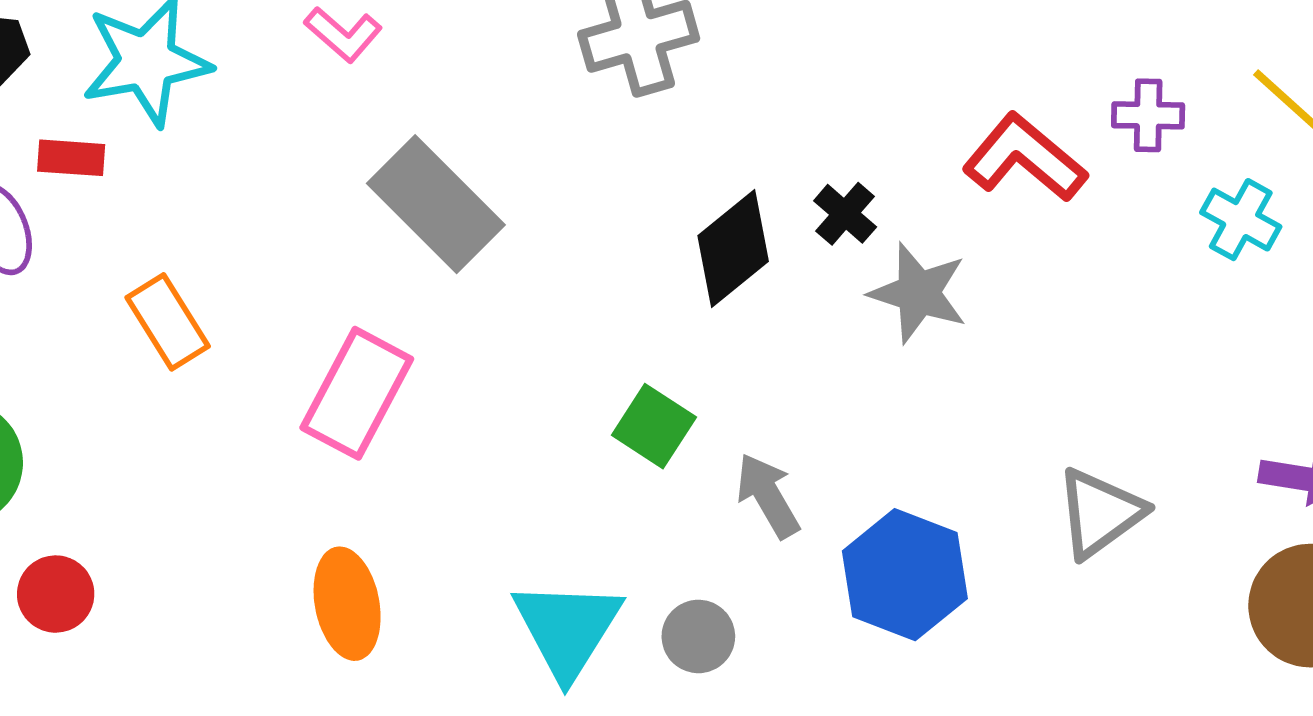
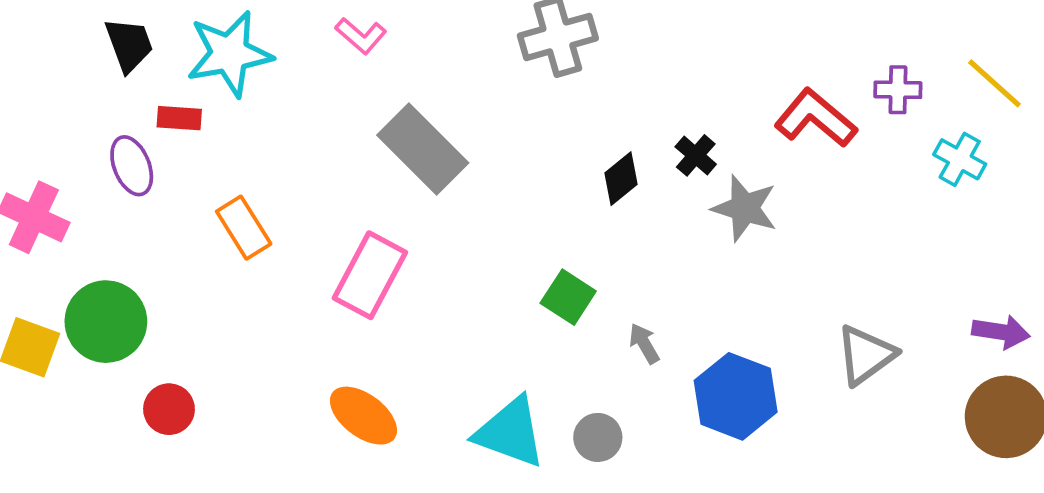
black diamond: (733, 249) -> (621, 179), size x0.7
gray arrow: (768, 496) -> (644, 343), size x0.7
orange ellipse: (347, 604) -> (363, 416), turned -42
cyan triangle: (567, 629) -> (510, 432), turned -42

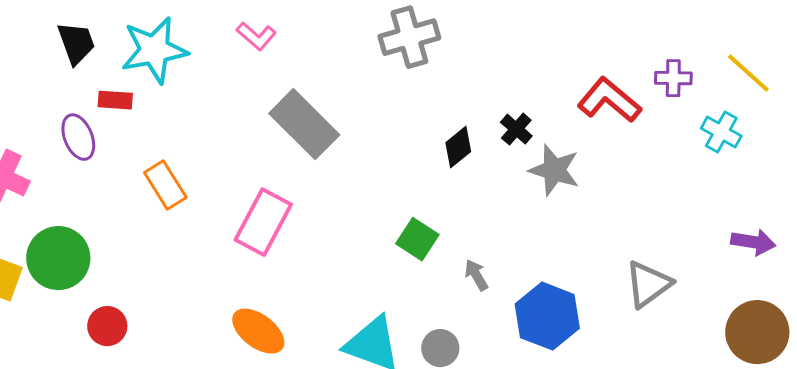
purple arrow: (1001, 332) -> (753, 242), moved

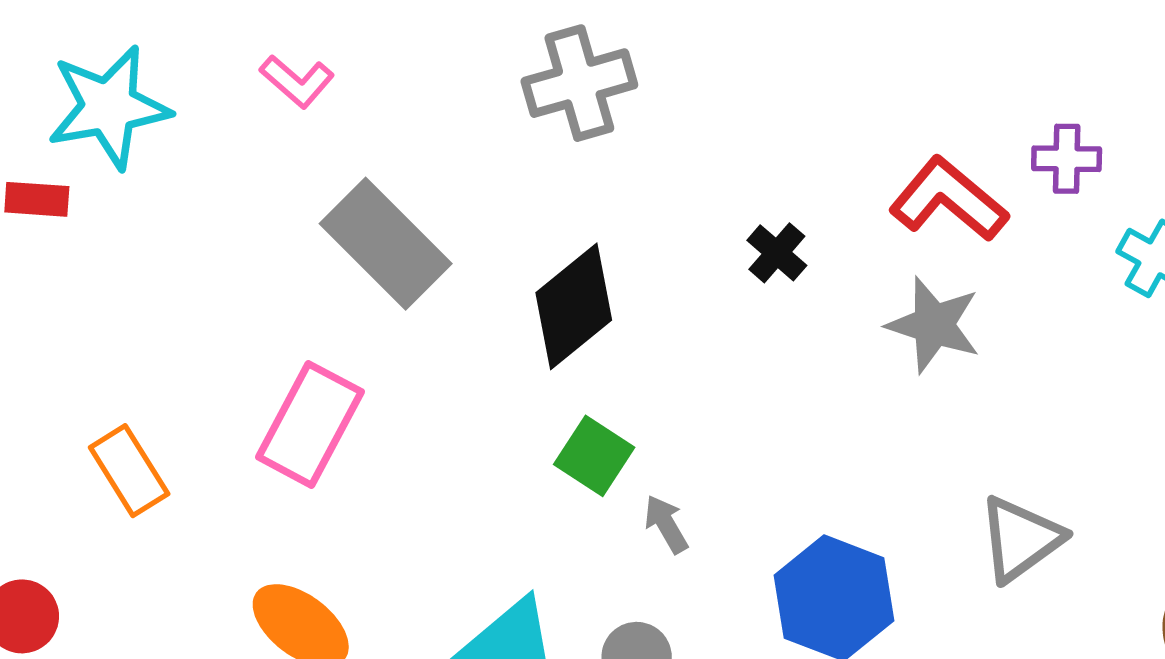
black diamond: (458, 147) -> (574, 306), moved, size x1.6
gray star: (554, 170) -> (934, 325), moved
orange rectangle: (165, 185) -> (129, 471), moved
gray arrow: (476, 275) -> (666, 524), moved

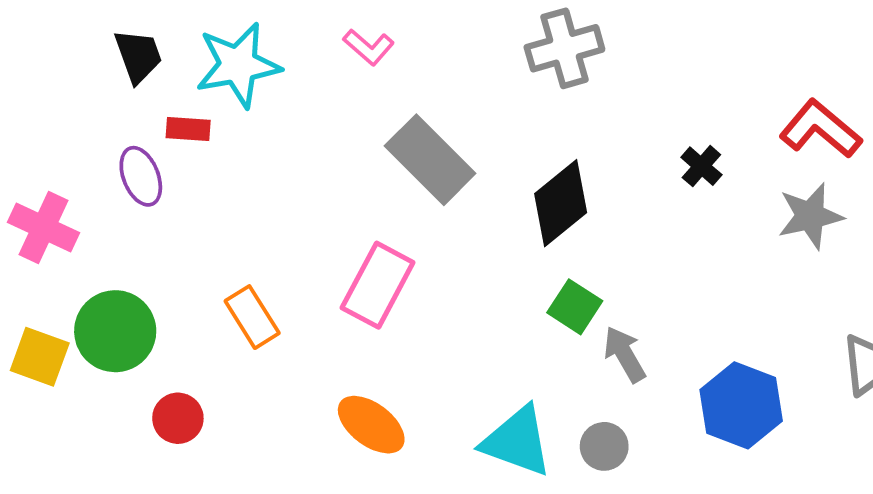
gray star: (934, 325) -> (810, 216), turned -30
gray arrow: (666, 524) -> (625, 354), size x1.4

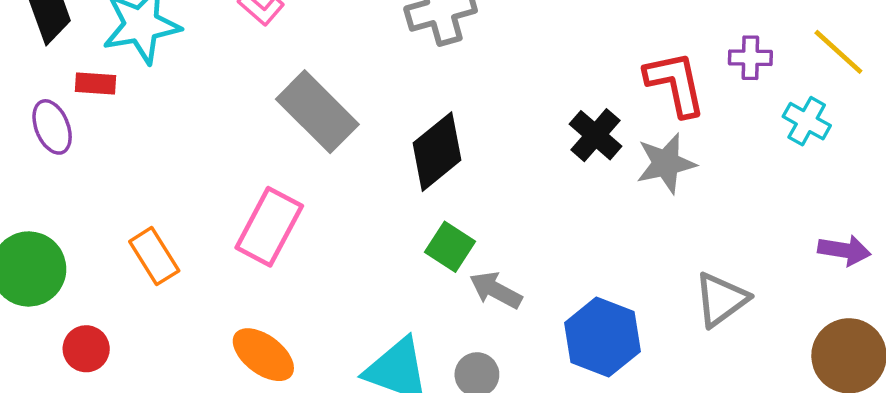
red L-shape: (820, 129) -> (675, 84), turned 38
black cross: (701, 166) -> (595, 135), moved, size x1.4
gray arrow: (625, 354) -> (496, 290), turned -32

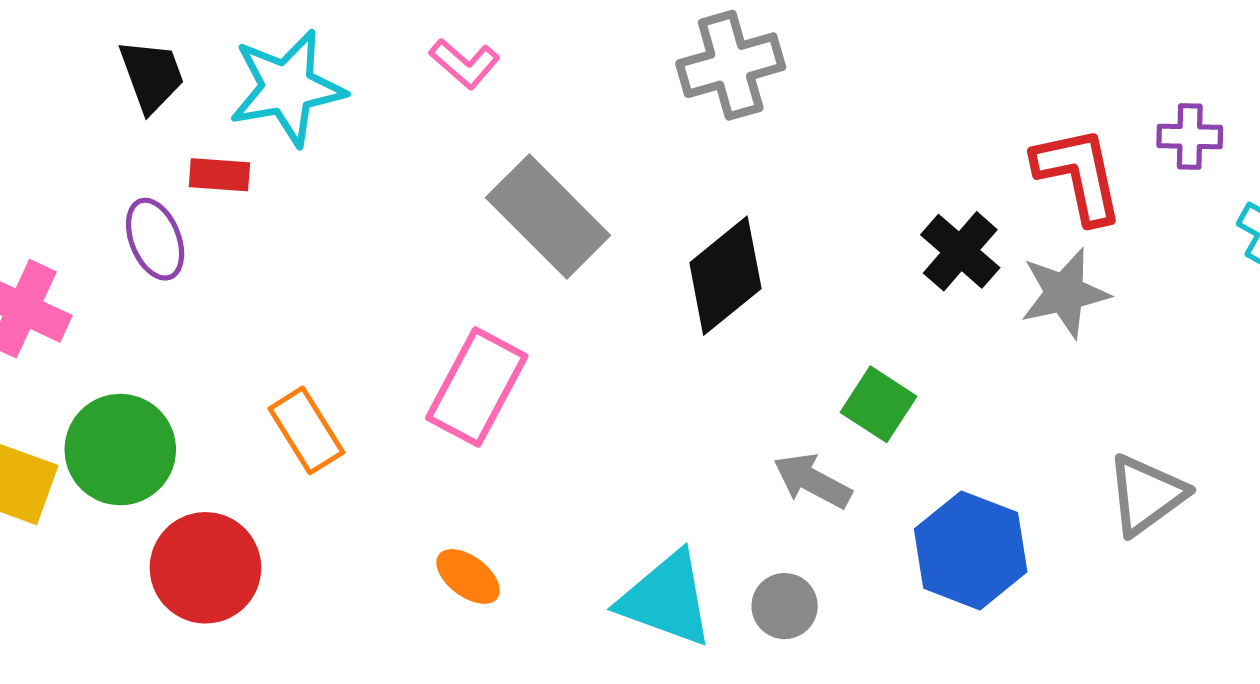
green square: (450, 247) -> (878, 404), moved
red circle: (86, 349) -> (205, 568), size x1.6
orange ellipse: (263, 355) -> (468, 576), size x0.7

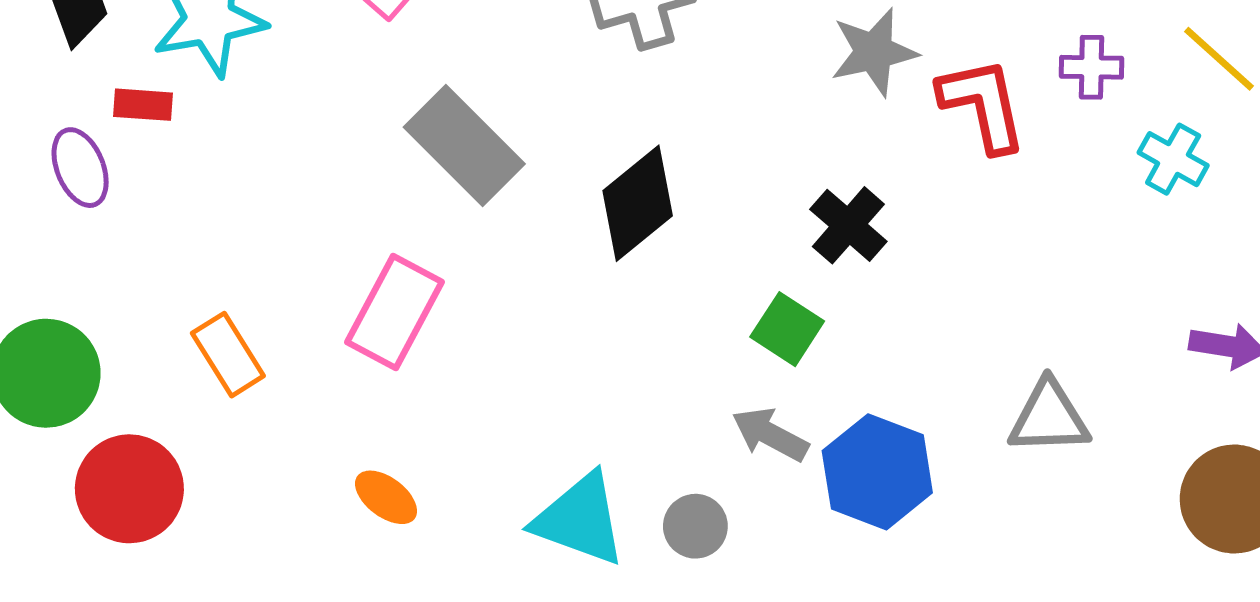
black cross: (960, 251) -> (848, 225), moved
gray star: (1065, 293) -> (874, 52), moved
gray arrow: (812, 481) -> (770, 434), moved
gray triangle: (1146, 495) -> (1049, 417), turned 34

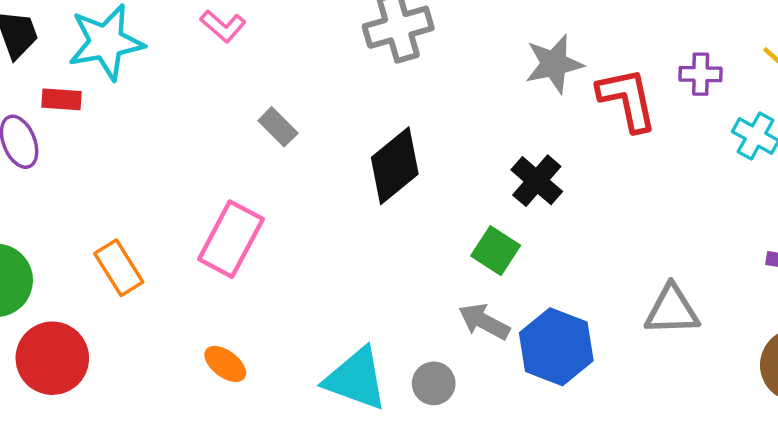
gray rectangle: (464, 145) -> (278, 127), size x0.5

